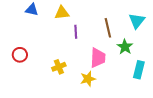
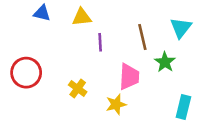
red circle: (20, 55) -> (26, 73), size x1.5
yellow cross: (59, 67) -> (78, 88), turned -32
cyan rectangle: (139, 70) -> (183, 107), moved

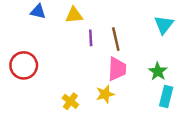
brown line: (142, 37) -> (116, 39), moved
green star: (165, 62) -> (158, 71), moved
yellow cross: (78, 88) -> (70, 101), moved

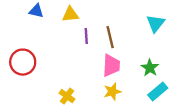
yellow star: (105, 94) -> (112, 92), moved
cyan rectangle: (166, 97) -> (158, 92), turned 36

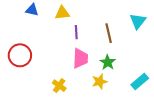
brown line: (110, 37) -> (109, 33), moved
pink trapezoid: (111, 65) -> (80, 58), moved
green star: (150, 68) -> (108, 62), moved

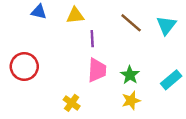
brown line: (109, 33) -> (131, 23), moved, turned -36
yellow star: (100, 82) -> (131, 100), moved
cyan rectangle: (140, 82) -> (171, 80), moved

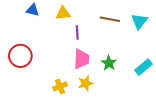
brown line: (131, 23) -> (110, 19), turned -30
yellow star: (131, 100) -> (85, 83), moved
yellow cross: (72, 103) -> (60, 86), turned 32

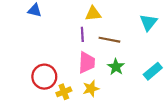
yellow triangle: (63, 13) -> (93, 14), moved
brown line: (110, 19) -> (109, 40), moved
red circle: (20, 56) -> (44, 77), moved

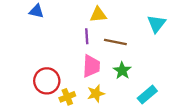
cyan rectangle: (153, 71) -> (147, 95), moved

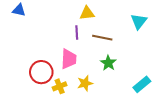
blue triangle: (36, 11) -> (19, 10), moved
pink trapezoid: (91, 66) -> (69, 59), moved
cyan rectangle: (147, 95) -> (142, 84), moved

